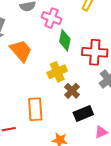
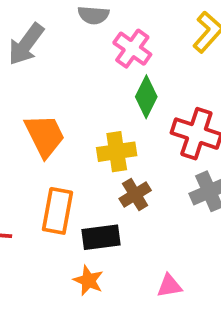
orange trapezoid: (21, 51) -> (45, 136), moved
black rectangle: (83, 113) -> (101, 237), moved

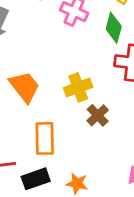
green diamond: (146, 97) -> (114, 28), moved
black rectangle: (101, 237) -> (36, 179), moved

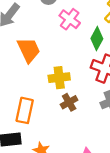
orange trapezoid: (24, 87) -> (29, 50), moved

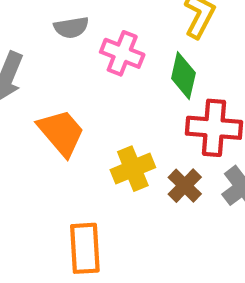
brown cross: (69, 102) -> (185, 186), moved

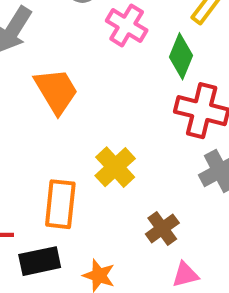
yellow cross: (133, 169) -> (115, 167), moved, turned -30
brown cross: (185, 186) -> (162, 228), moved

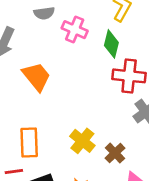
yellow cross: (115, 167) -> (82, 141), moved
orange rectangle: (60, 204) -> (29, 143), moved

